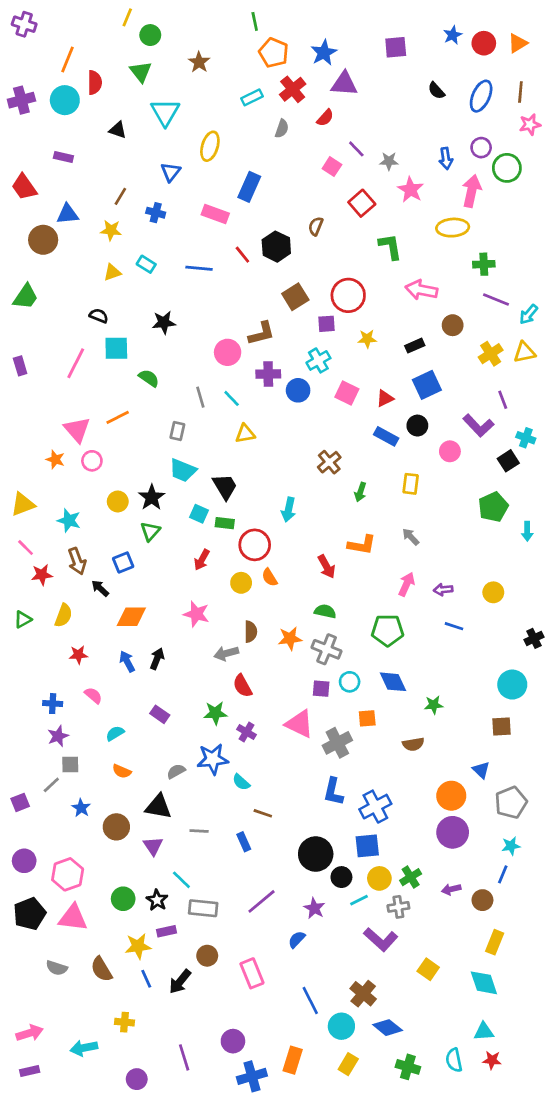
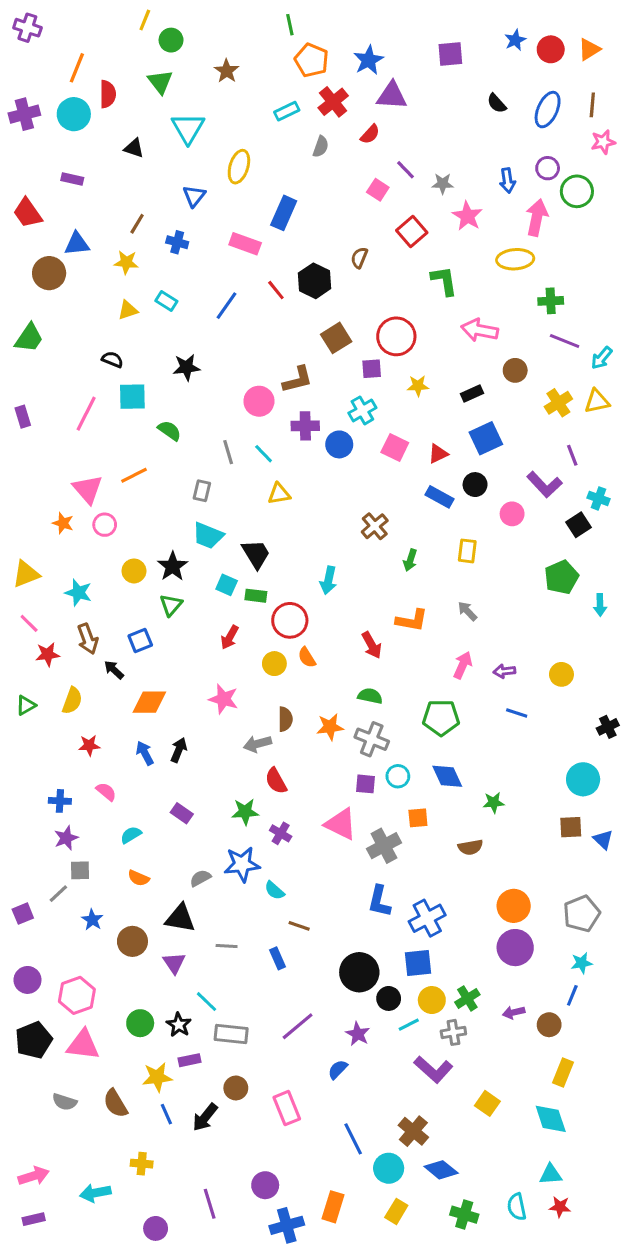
blue line: (199, 268) -> (227, 306), turned -60
blue triangle: (481, 770) -> (603, 840), moved

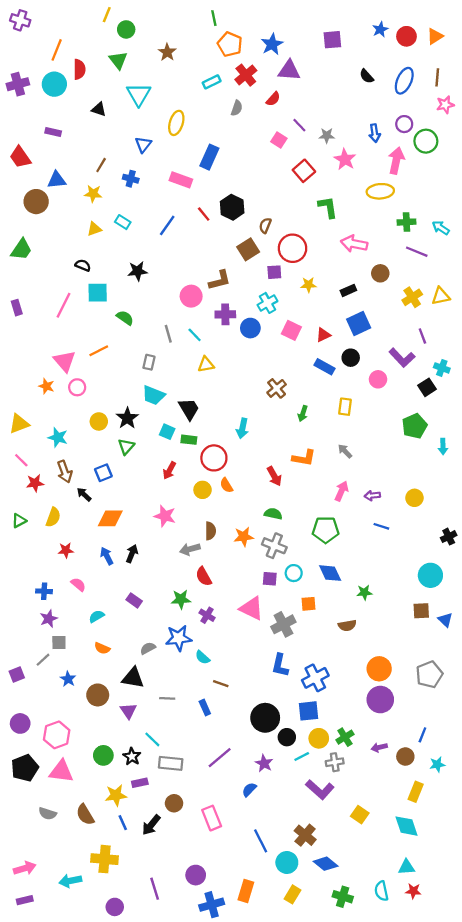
brown semicircle: (359, 258) -> (265, 225), moved
cyan arrow: (602, 358) -> (441, 228), moved, turned 84
cyan star: (582, 963) -> (437, 764), moved
yellow cross: (142, 1164) -> (105, 859), size x1.6

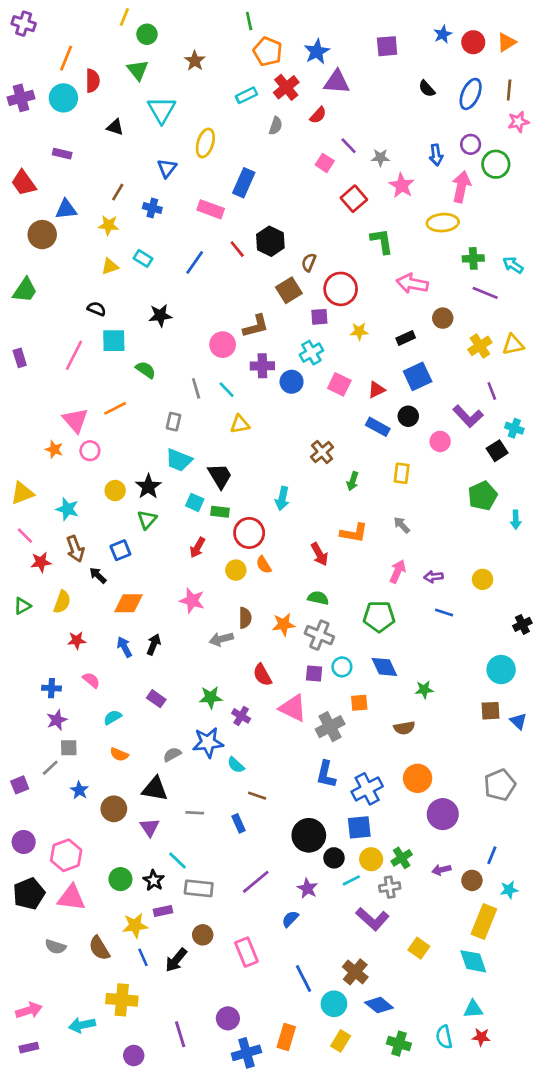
red semicircle: (204, 576) -> (262, 675), moved
orange circle: (379, 669) -> (418, 778), moved
yellow rectangle: (416, 792) -> (484, 922), size x1.4

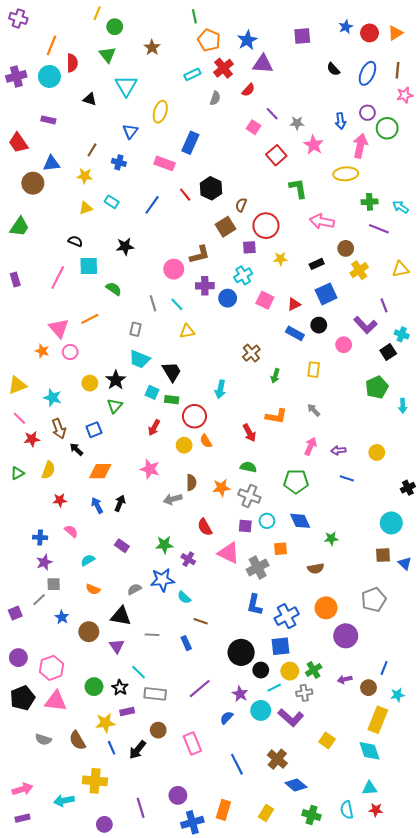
yellow cross: (480, 346) -> (359, 270), moved
gray pentagon: (500, 785) -> (374, 600), moved
cyan circle: (334, 1004) -> (261, 710), moved

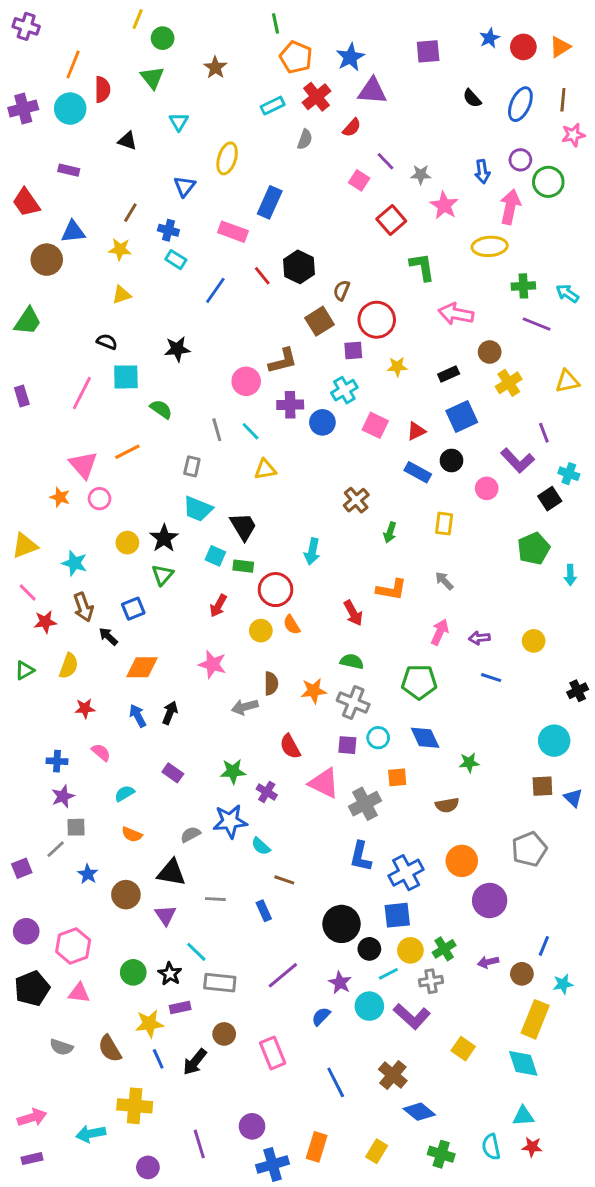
cyan triangle: (126, 86) -> (179, 122), size x0.6
cyan rectangle: (112, 202) -> (176, 260), moved
pink triangle: (56, 701) -> (79, 993), size x0.7

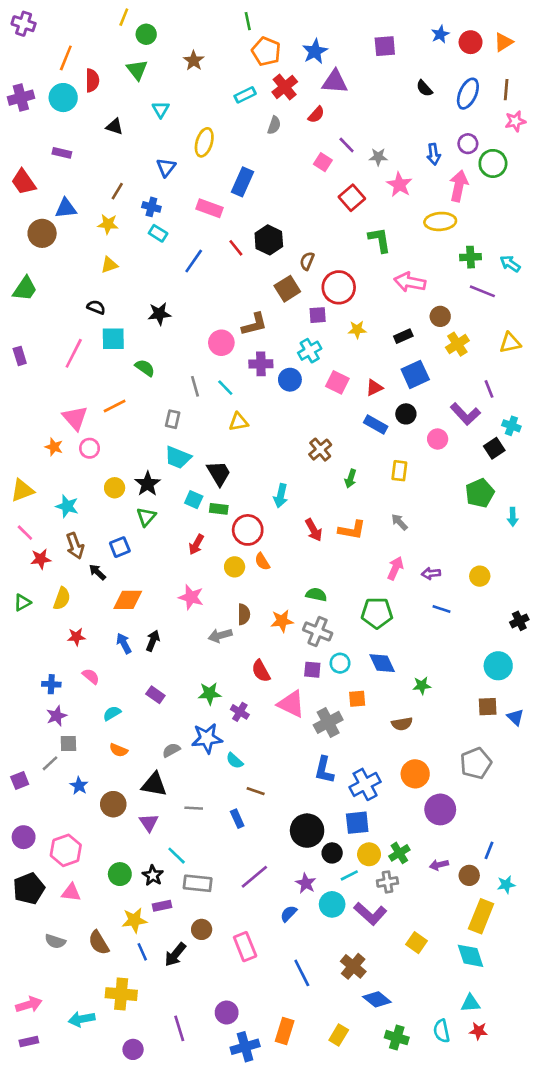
red arrow: (353, 613) -> (314, 530), moved

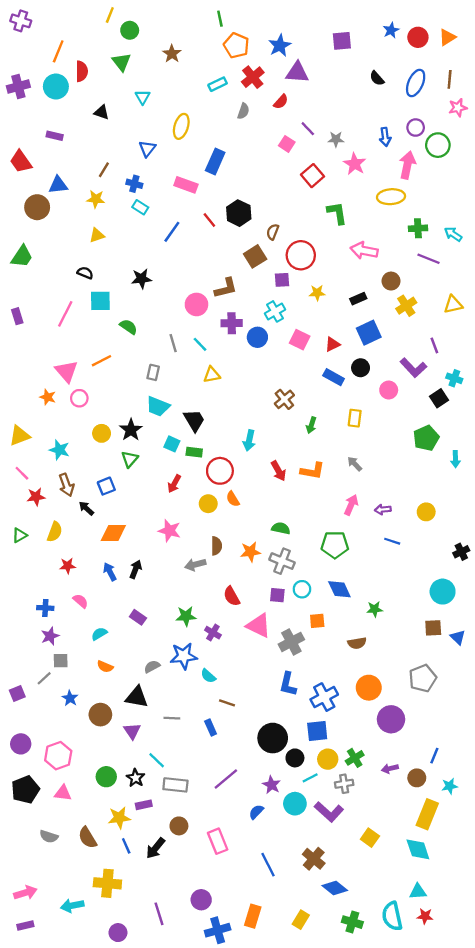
cyan semicircle: (442, 1031) -> (392, 916), size x1.4

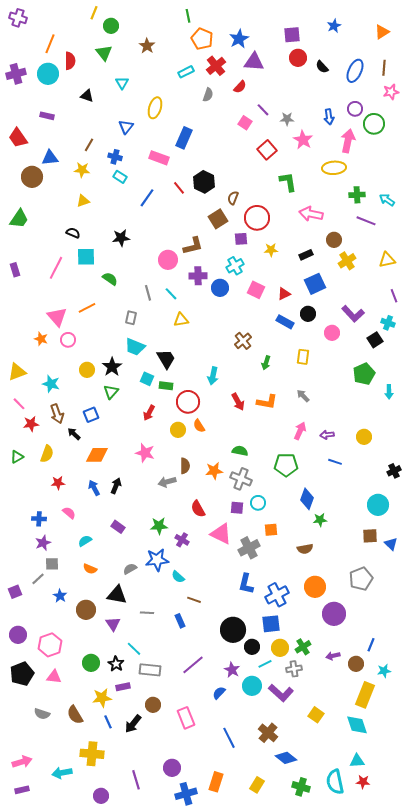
red circle: (418, 37) -> (298, 58), moved
purple line: (434, 345) -> (394, 296), moved
blue diamond: (339, 589) -> (307, 499), moved, turned 45

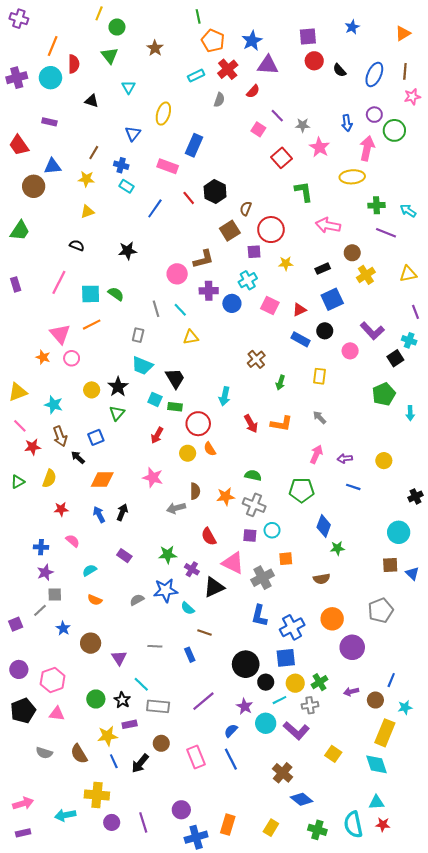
cyan square: (86, 257) -> (91, 294), moved
black triangle: (117, 595) -> (214, 587), moved, turned -35
blue line: (229, 738) -> (231, 759), moved
purple circle: (101, 796) -> (112, 822), moved

